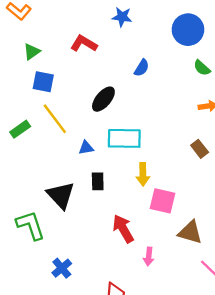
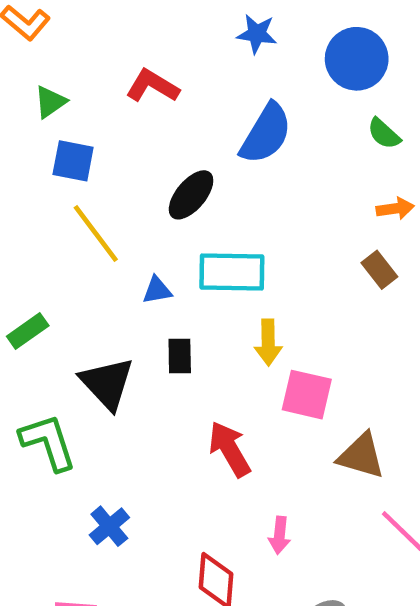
blue star: (122, 17) -> (257, 34), moved
blue semicircle: (142, 68) -> (266, 134), size x1.8
green rectangle: (20, 129) -> (28, 331), moved
brown rectangle: (200, 149) -> (379, 270), moved
pink arrow: (149, 257) -> (280, 535), moved

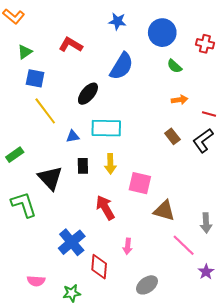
brown rectangle: (379, 270) -> (172, 136), moved
yellow arrow: (268, 342) -> (110, 164), moved
blue cross: (109, 526) -> (72, 242), moved, size x1.5

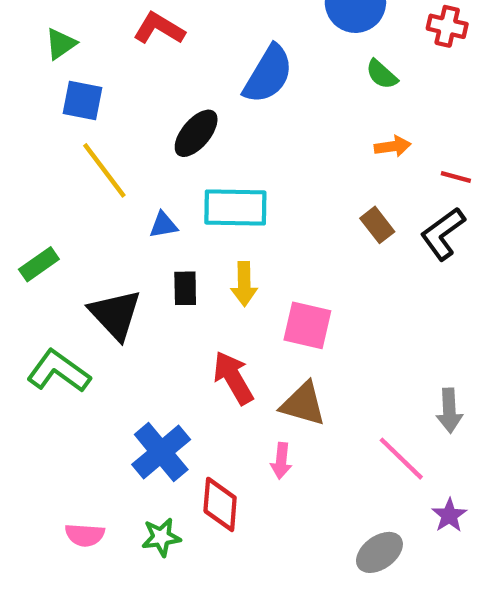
green L-shape: (24, 205) -> (59, 371), turned -36
brown triangle: (164, 211) -> (303, 404), moved
gray ellipse: (147, 285) -> (379, 552), moved
green star: (72, 293) -> (161, 537), moved

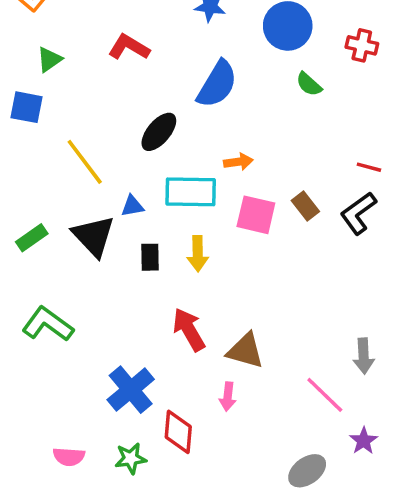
blue square: (83, 101) -> (26, 107), moved
orange arrow: (393, 146) -> (238, 162), moved
black triangle: (115, 314) -> (94, 236), moved
pink square: (307, 325) -> (256, 215), moved

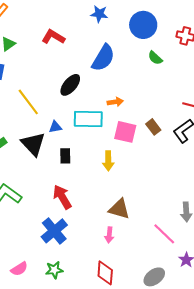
yellow arrow: (198, 254) -> (108, 161), moved
red arrow: (189, 330) -> (62, 197), moved
red diamond: (178, 432) -> (105, 273), moved
pink semicircle: (69, 457) -> (19, 269), turned -36

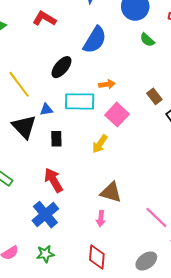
brown rectangle: (153, 127) -> (154, 96), moved
pink square: (125, 132) -> (117, 115), turned 30
yellow arrow: (108, 161) -> (100, 144), turned 36

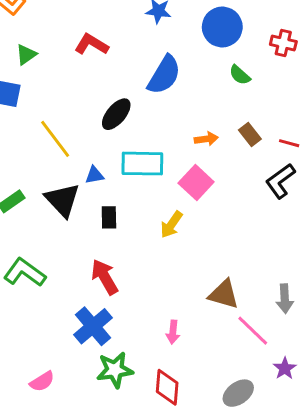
orange arrow: (107, 84) -> (206, 139), moved
brown rectangle: (154, 96) -> (250, 135), moved
brown triangle: (111, 192) -> (224, 294), moved
green star: (45, 254) -> (115, 370), moved, size x1.4

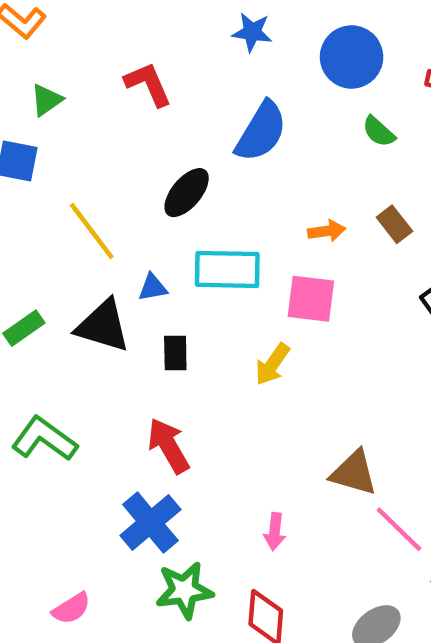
red L-shape: (92, 44) -> (148, 84), turned 36
pink square: (196, 182) -> (311, 299), turned -36
black triangle: (62, 200) -> (103, 326), turned -30

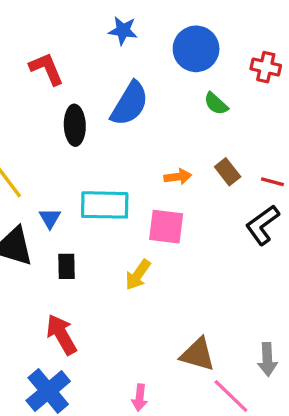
black ellipse: (187, 193) -> (75, 125), moved, turned -42
blue triangle: (153, 287) -> (50, 218), turned -50

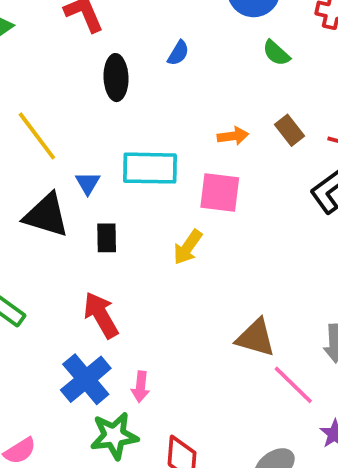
blue semicircle: (130, 104) -> (178, 53), size x0.5
pink arrow: (140, 398) -> (141, 387), moved

